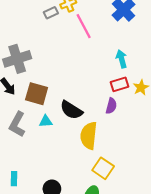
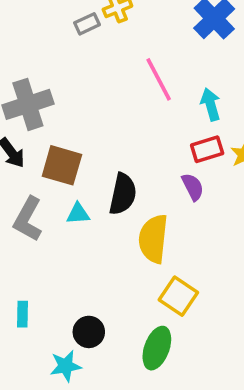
pink line: (84, 26) -> (159, 79), moved
purple semicircle: (111, 106) -> (193, 187), turned -42
black semicircle: (71, 110) -> (123, 194), turned -110

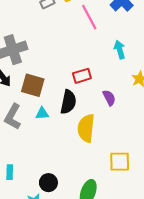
pink line: (159, 79) -> (89, 17), moved
red rectangle: (207, 149) -> (82, 76), moved
yellow square: (178, 296) -> (120, 162), moved, turned -35

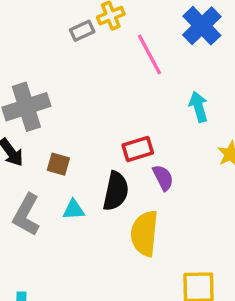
brown square: (33, 85) -> (58, 164), size x0.6
purple semicircle: (109, 98) -> (163, 178), moved

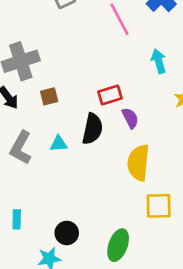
brown square: (58, 164) -> (49, 96), moved, turned -30
yellow semicircle: (144, 233) -> (138, 163), moved

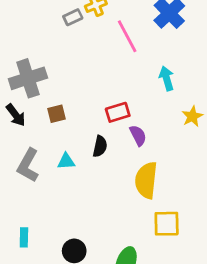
black semicircle: (92, 129) -> (100, 146), size x0.7

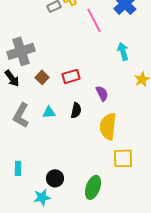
red rectangle: (118, 112) -> (71, 76), moved
brown square: (57, 114) -> (42, 77), turned -32
black semicircle: (100, 146) -> (76, 110), moved

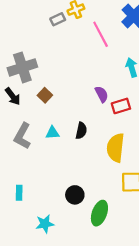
red rectangle: (71, 76) -> (121, 106), moved
purple semicircle: (102, 93) -> (102, 94), moved
black circle: (55, 178) -> (75, 195), moved

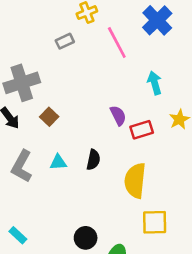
gray rectangle: (58, 19) -> (65, 41), moved
cyan rectangle: (19, 193) -> (18, 235), turned -48

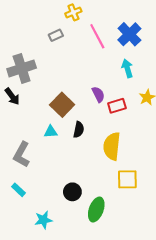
blue cross: (157, 20) -> (129, 34), moved
brown square: (49, 117) -> (62, 105), moved, size x1.6
gray L-shape: (22, 166) -> (22, 155), moved

